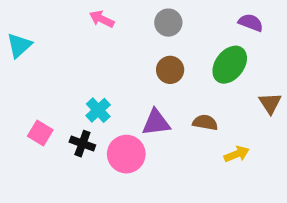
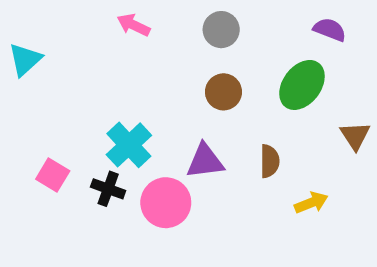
cyan cross: (98, 110) -> (129, 145), size x1.4
brown semicircle: (205, 122) -> (270, 161), turned 80

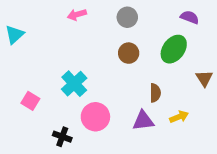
pink arrow: (133, 25) -> (77, 15), turned -42
purple triangle: (205, 161) -> (143, 121), moved
black cross: (108, 189) -> (62, 137), moved

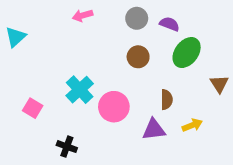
purple semicircle: (190, 17) -> (169, 24), moved
pink circle: (95, 117) -> (114, 107), moved

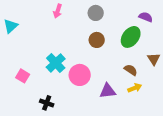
pink arrow: (83, 15) -> (58, 11), turned -56
purple semicircle: (169, 24) -> (146, 17), moved
brown semicircle: (167, 100) -> (131, 70), moved, turned -56

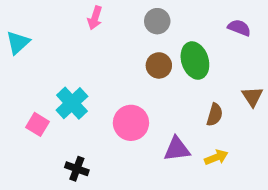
green ellipse: (131, 37) -> (195, 61), moved, turned -55
cyan cross: (56, 63) -> (72, 103), moved
brown semicircle: (131, 70) -> (215, 115), turned 72
yellow arrow: (135, 88) -> (216, 157), moved

